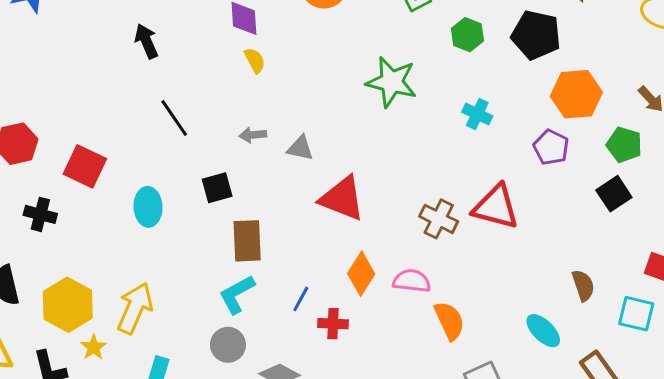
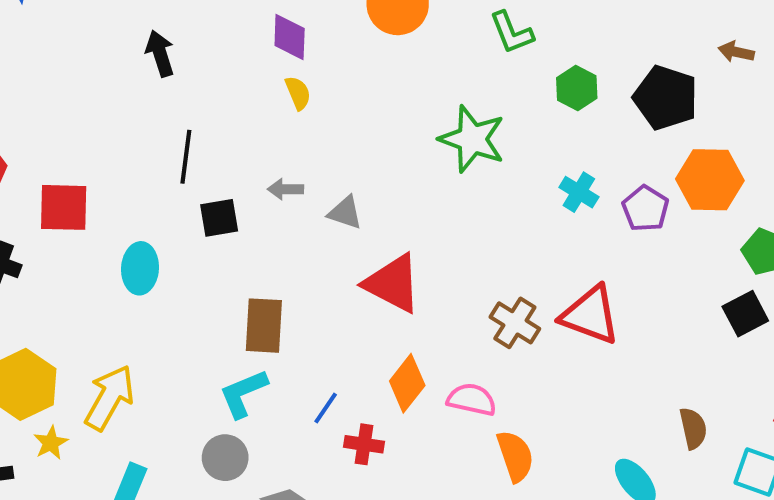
black line: (174, 118) -> (186, 157), turned 36
purple pentagon: (551, 147) -> (645, 209), moved
red square: (85, 166) -> (64, 207), turned -30
black square: (217, 188) -> (219, 218), moved

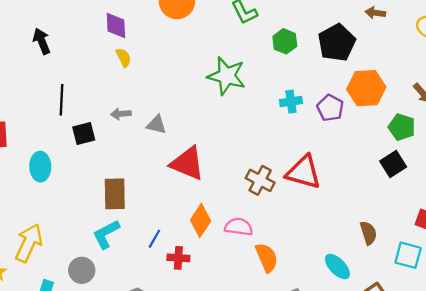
black pentagon: (666, 98) -> (337, 43), turned 30
cyan cross: (579, 192) -> (291, 102), turned -35
gray circle: (225, 458) -> (82, 270), moved

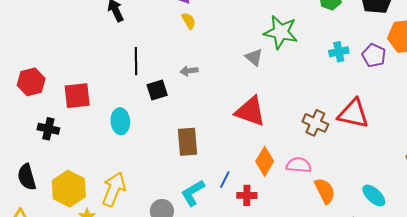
gray triangle: (156, 125) -> (254, 57), moved, turned 30
cyan L-shape: (106, 234) -> (193, 193), moved
cyan ellipse: (337, 267) -> (374, 196), moved

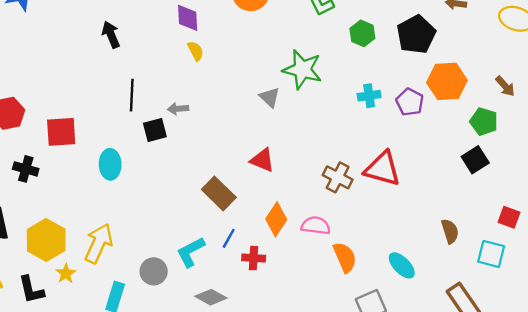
gray arrow: (189, 71) -> (178, 109), moved
red triangle: (250, 111) -> (262, 160), size x0.7
brown rectangle: (187, 142) -> (219, 193), moved, turned -44

